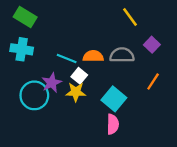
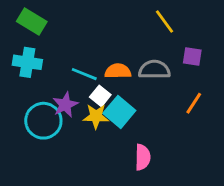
purple square: (152, 45) -> (192, 57), turned -35
cyan square: (114, 99) -> (119, 112), moved

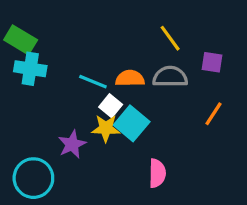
green rectangle: (32, 21) -> (21, 40), moved
yellow line: (165, 21) -> (170, 38), moved
purple star: (65, 105) -> (72, 144), moved
cyan circle: (43, 121) -> (33, 178), moved

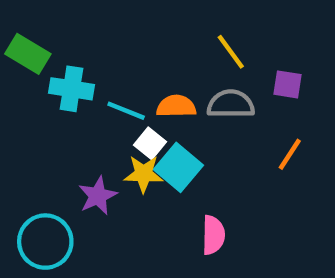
cyan cross: (30, 69) -> (71, 89), moved

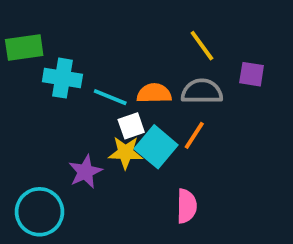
green rectangle: (28, 54) -> (24, 47), turned -39
white square: (150, 143) -> (131, 126), turned 32
orange line: (290, 154) -> (194, 135), moved

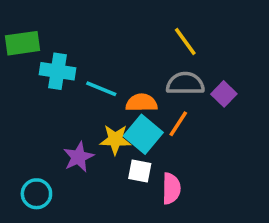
purple square: (252, 74) -> (224, 94), moved, turned 35
orange semicircle: (154, 93) -> (142, 103), moved
white square: (131, 126) -> (140, 171), moved, turned 30
cyan circle: (40, 212) -> (36, 194), size x0.7

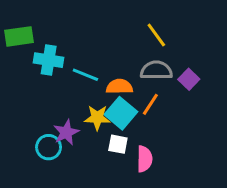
cyan circle: (36, 194) -> (49, 147), moved

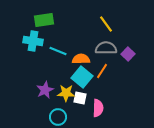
green rectangle: (19, 36) -> (44, 20), moved
yellow star: (97, 118) -> (66, 93), moved
cyan circle: (49, 147) -> (58, 117), moved

